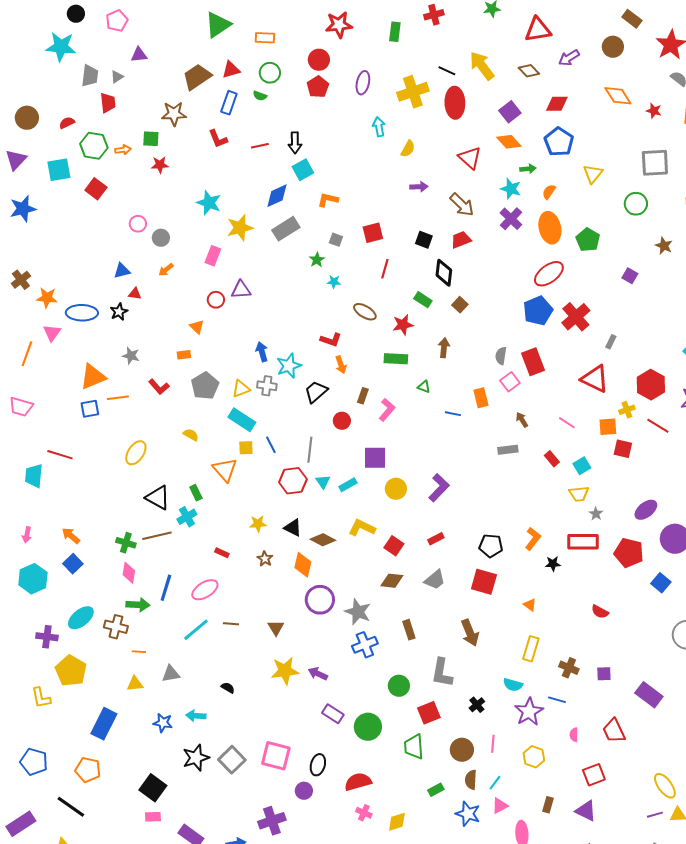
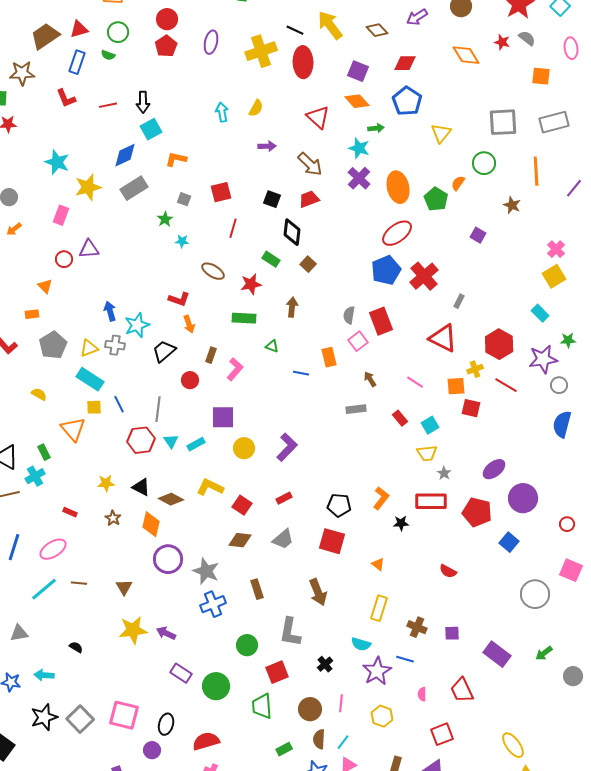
red star: (654, 111) -> (502, 42), moved
purple square: (510, 112) -> (358, 71), turned -30
cyan arrow: (379, 127) -> (222, 112), moved
orange semicircle: (549, 192) -> (458, 183), moved

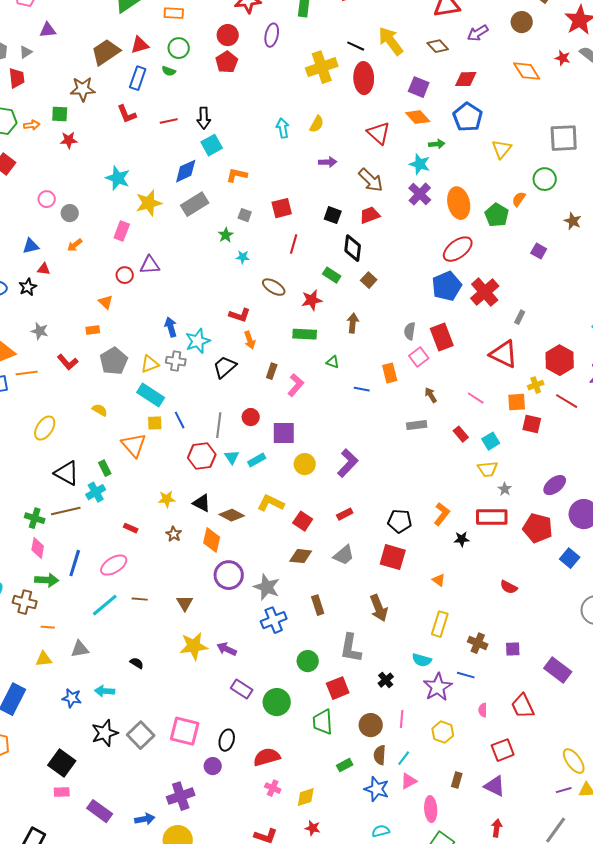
purple ellipse: (211, 42) -> (272, 35), moved
red circle: (190, 380) -> (251, 417), moved

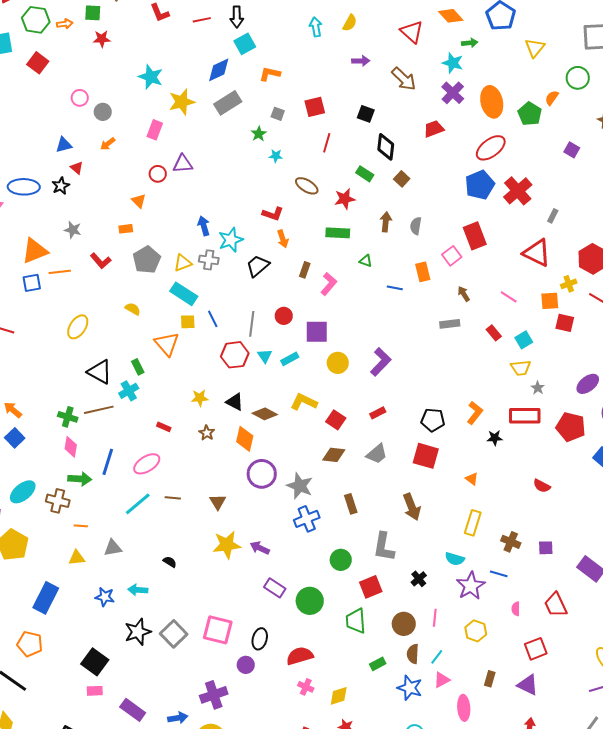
red trapezoid: (370, 215) -> (434, 129), moved
red triangle: (44, 269) -> (77, 168), turned 32
gray semicircle: (410, 331) -> (416, 226), moved

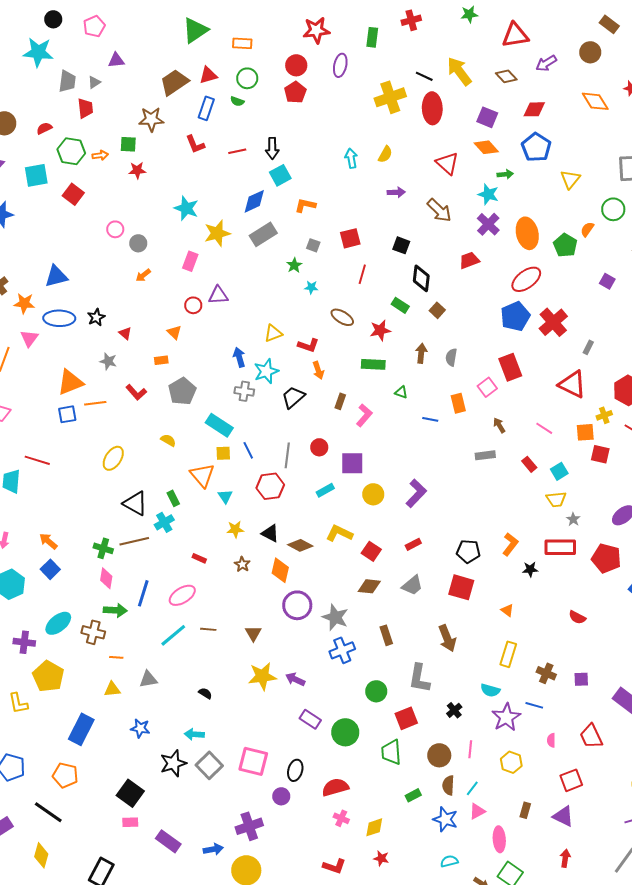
blue triangle: (64, 145) -> (56, 276), moved, size x1.4
red triangle: (77, 168) -> (125, 333), moved
yellow triangle: (183, 263) -> (273, 333), moved
cyan triangle: (265, 356) -> (225, 496), moved
cyan arrow: (138, 590) -> (194, 734), moved

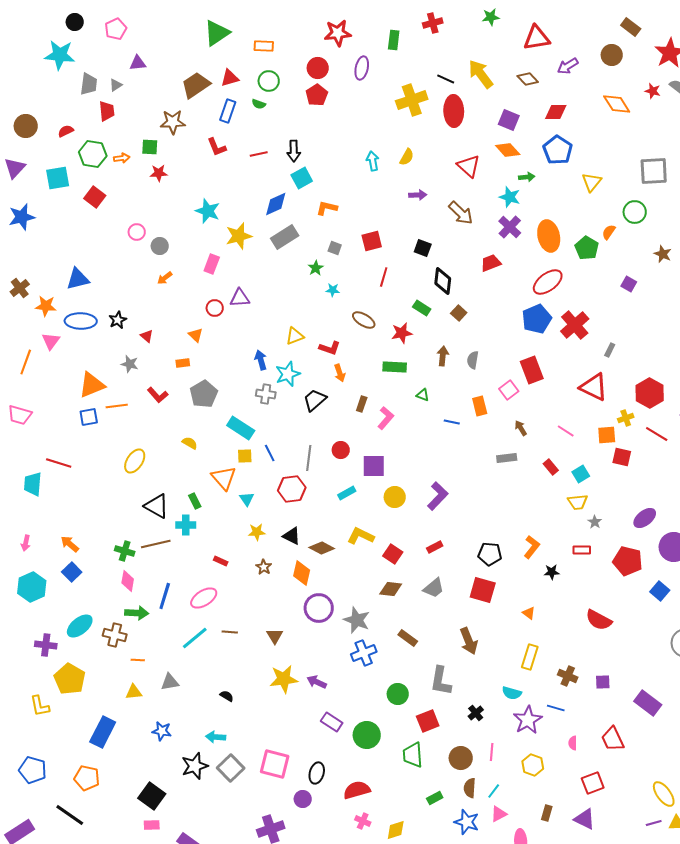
cyan cross: (164, 522) -> (186, 525), turned 30
red rectangle: (560, 547) -> (582, 550), size x0.6
red semicircle: (577, 617) -> (599, 620), size x1.5
brown rectangle: (386, 635) -> (408, 638), turned -36

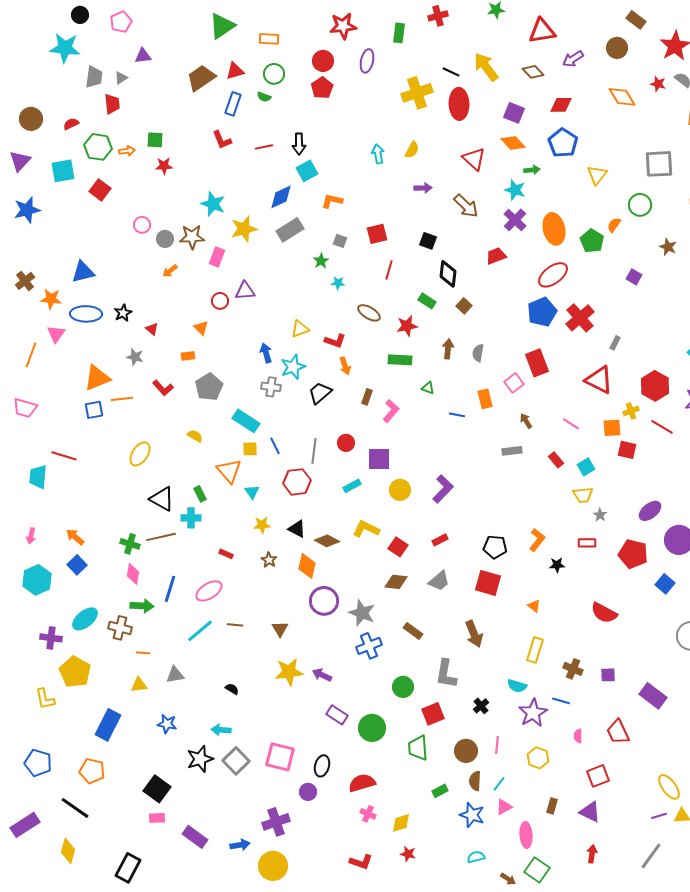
brown star: (173, 122) -> (192, 237), moved

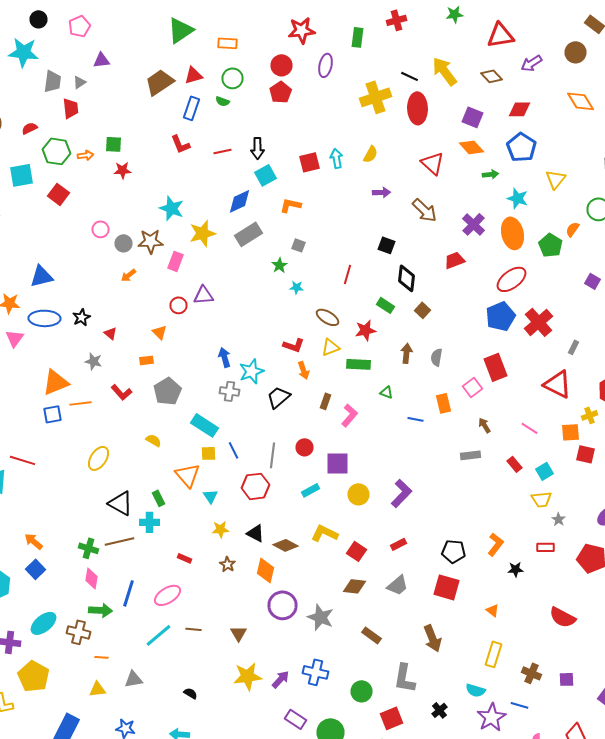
cyan star: (515, 190) -> (518, 198), moved
red square: (377, 234) -> (310, 162), moved
yellow triangle: (300, 329) -> (330, 347), moved
blue cross: (369, 646) -> (316, 672), moved, turned 35
purple arrow: (322, 675) -> (280, 679), turned 108

